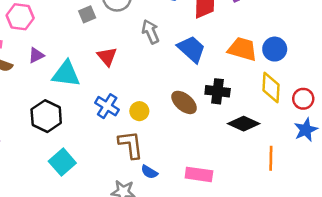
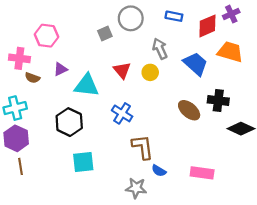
orange trapezoid: (242, 49) -> (230, 52), moved
yellow circle: (139, 111) -> (150, 72), moved
cyan square: (62, 162) -> (83, 162), turned 35

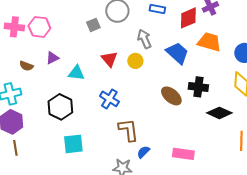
pink cross: (19, 58) -> (14, 27), moved
cyan triangle: (86, 85) -> (76, 73), size x0.7
blue semicircle: (159, 171) -> (143, 152), turned 104

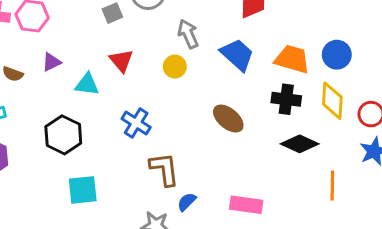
orange trapezoid: (209, 42) -> (292, 59), moved
red triangle: (109, 59) -> (121, 61), moved
black cross: (198, 87) -> (286, 99), moved

